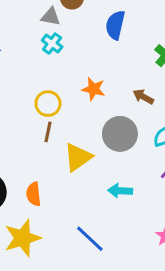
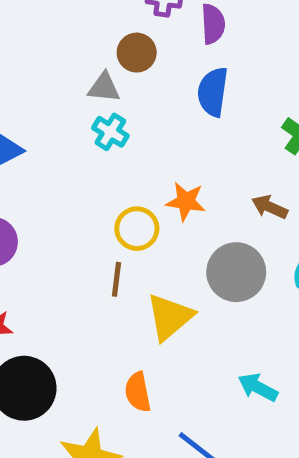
yellow circle: (48, 104) -> (137, 229), moved
cyan arrow: (120, 191) -> (258, 387), moved, turned 30
orange semicircle: (34, 194) -> (138, 392), moved

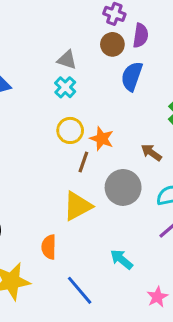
brown circle: (137, 53) -> (112, 44), moved
yellow circle: (137, 229) -> (70, 130), moved
brown line: (117, 279) -> (83, 162), moved

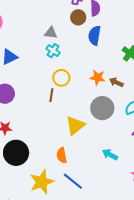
orange star: (102, 139) -> (98, 77), moved
brown line: (83, 162) -> (51, 95), moved
blue line: (80, 290) -> (73, 181), moved

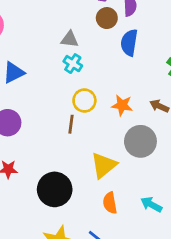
orange star: (98, 77) -> (122, 105), moved
black circle: (16, 153) -> (55, 189), moved
orange semicircle: (62, 155) -> (110, 203), moved

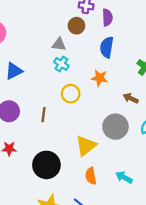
brown circle: (107, 18) -> (76, 26), moved
orange star: (122, 105) -> (100, 78), moved
brown line: (71, 124) -> (43, 115), moved

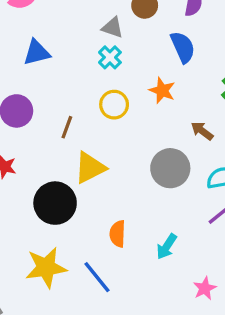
blue semicircle: (107, 47) -> (183, 47), turned 135
yellow triangle: (86, 146) -> (90, 168), moved
cyan arrow: (124, 177) -> (167, 246), turned -98

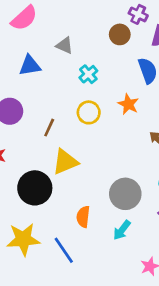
gray triangle: (113, 28) -> (65, 46), moved
gray circle: (170, 168) -> (125, 194), moved

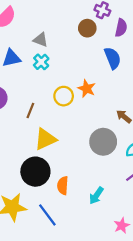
cyan cross: (88, 74) -> (41, 62), moved
orange star: (128, 104) -> (87, 89), moved
black circle: (35, 188) -> (35, 172), moved
gray circle: (125, 194) -> (103, 142), moved

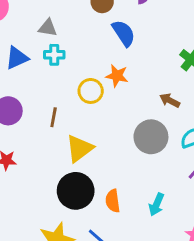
blue semicircle: (113, 58) -> (124, 33), moved
cyan cross: (41, 62) -> (54, 55), turned -35

